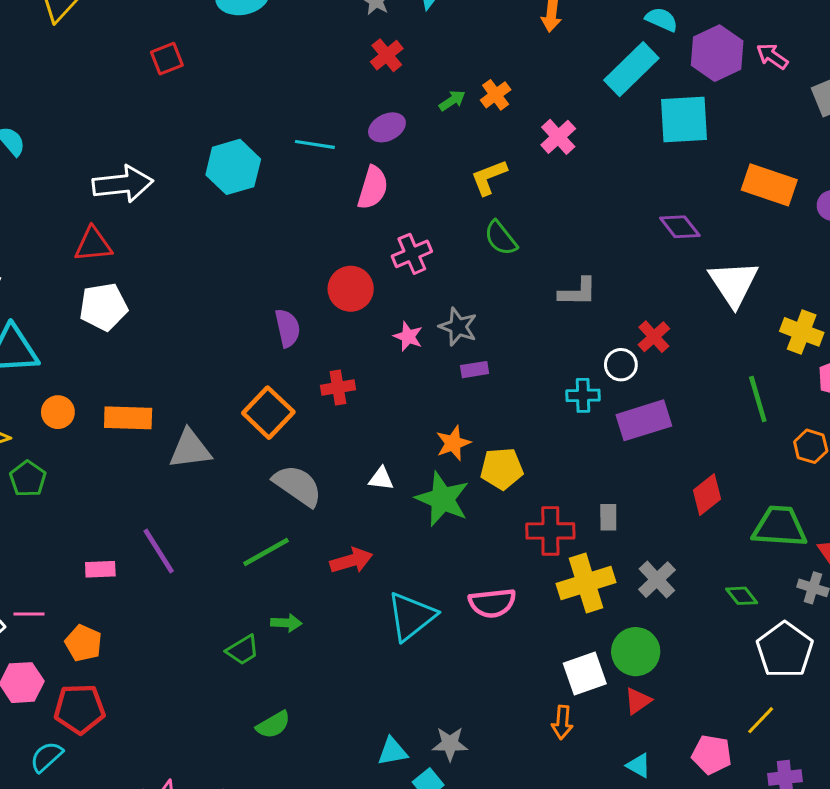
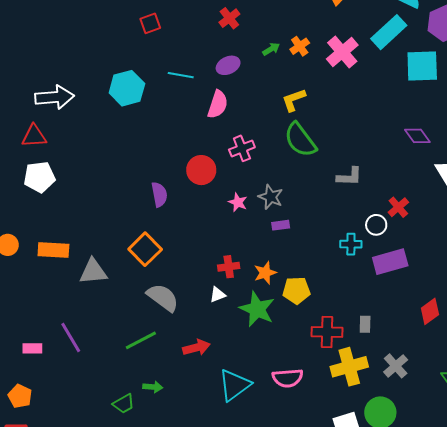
red square: (167, 59) -> (150, 23), moved
pink cross: (558, 137) -> (342, 52), moved, size x1.4
green semicircle: (501, 238) -> (300, 140), size x1.5
red cross: (338, 388) -> (229, 267), moved
white triangle: (381, 479) -> (217, 295), turned -30

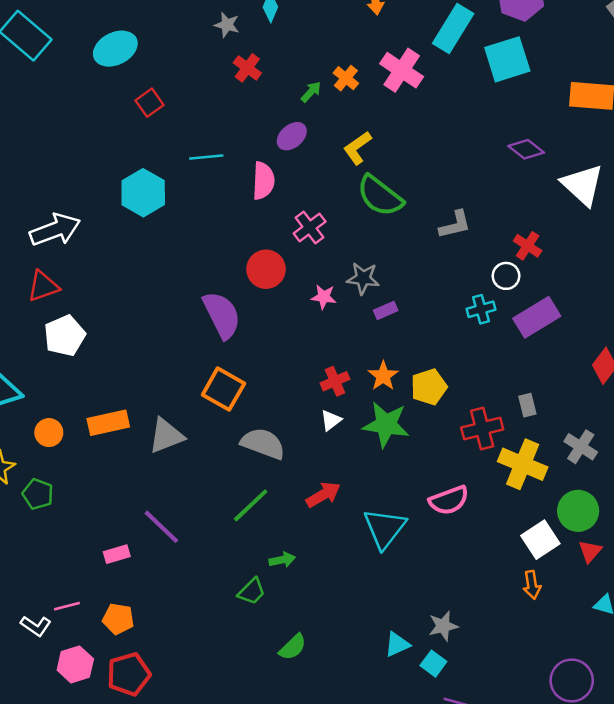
purple ellipse: (228, 65) -> (292, 136), moved
purple semicircle: (159, 194) -> (222, 315), size x1.5
yellow cross: (349, 367) -> (523, 464), turned -36

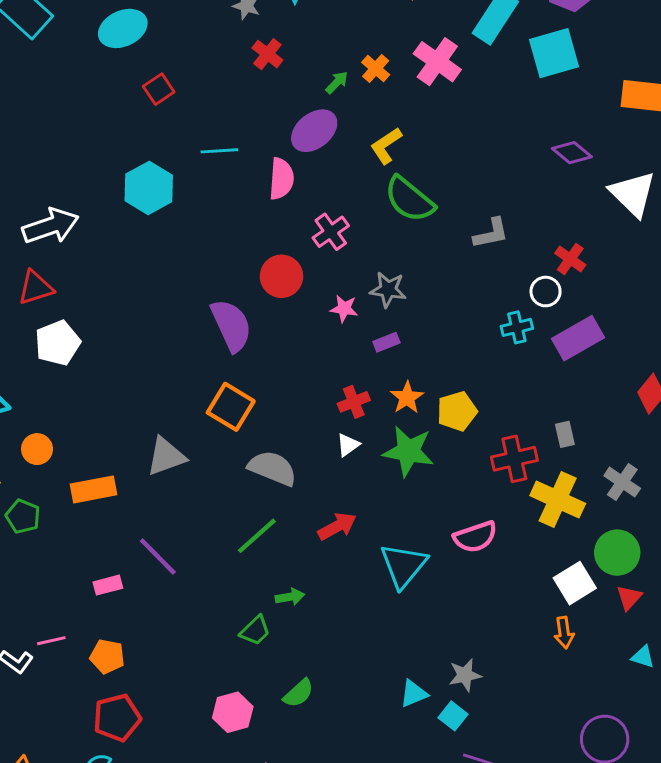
purple ellipse: (292, 136) -> (314, 131), size x1.4
purple rectangle: (386, 310) -> (386, 342), moved
orange rectangle: (108, 423) -> (93, 489), moved
pink hexagon: (75, 664) -> (233, 712), moved

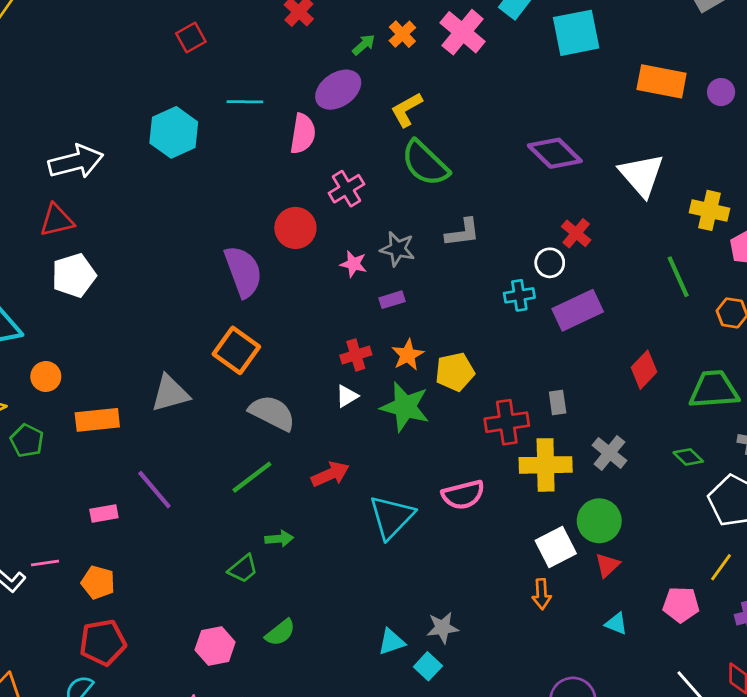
purple diamond: (572, 153) -> (555, 153), moved, size x1.4
gray L-shape: (491, 233) -> (463, 233), moved
yellow cross: (558, 499) -> (546, 465), turned -30

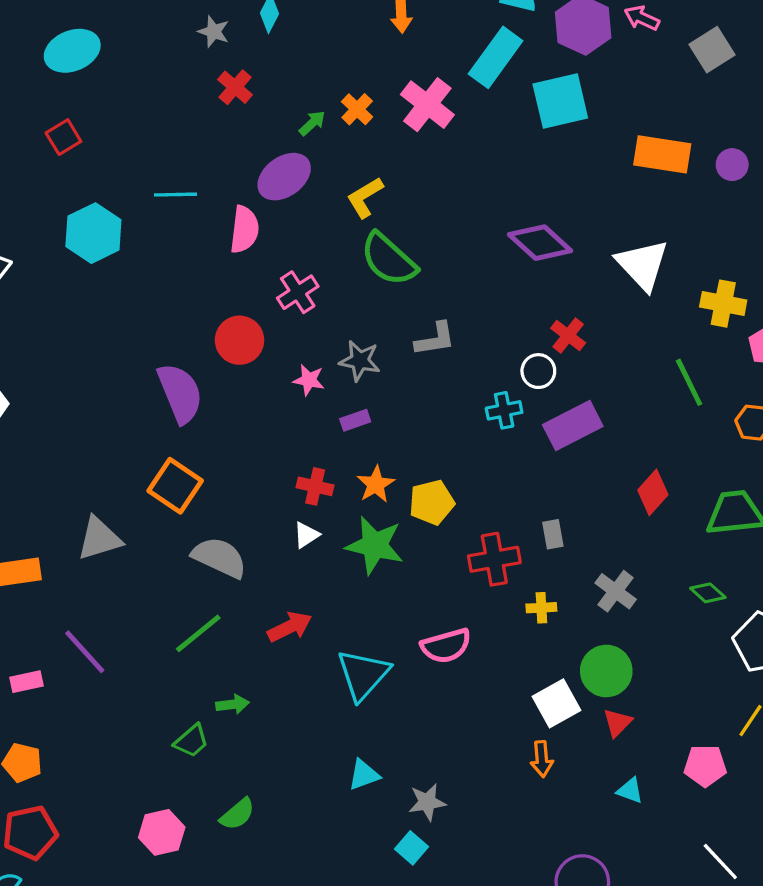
red square: (191, 38) -> (63, 137), moved
red cross: (356, 355) -> (315, 486), turned 32
yellow cross: (546, 465) -> (541, 608), size x0.5
cyan triangle: (391, 642) -> (364, 775), moved

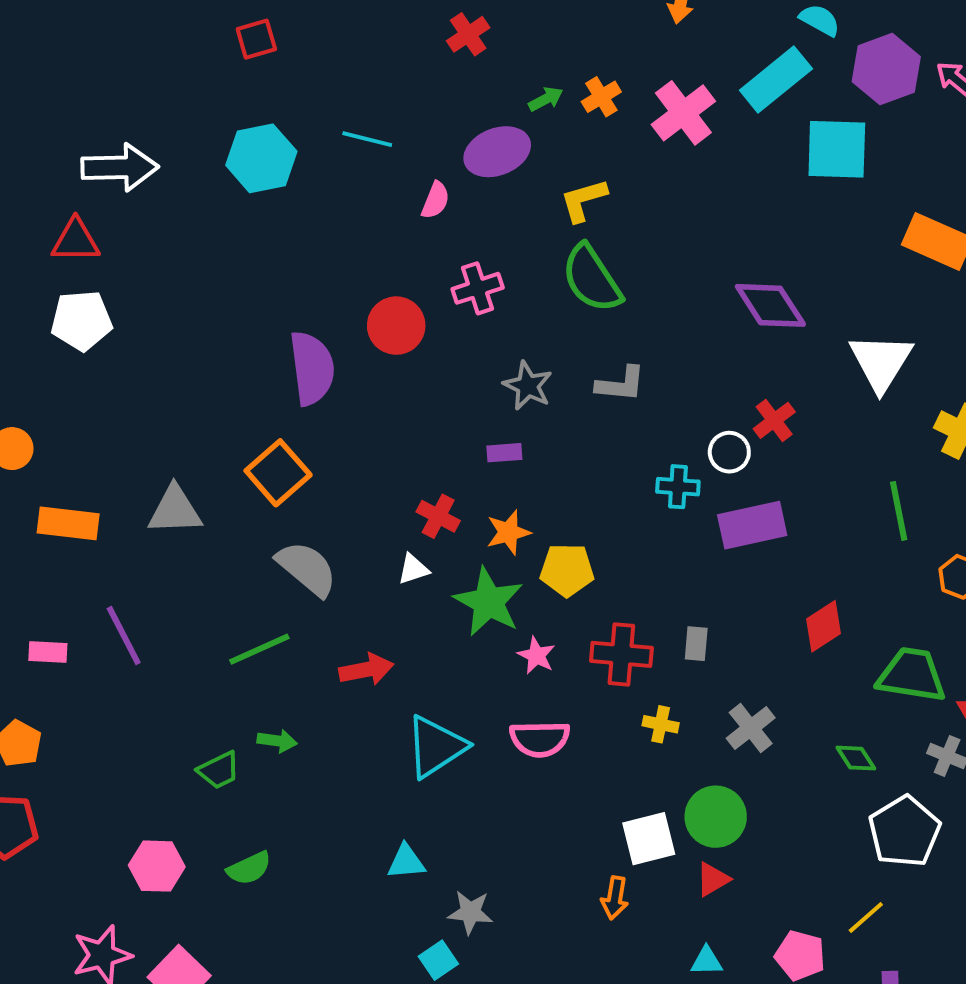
pink semicircle: (244, 230) -> (436, 200), size x0.7
pink star: (309, 380) -> (536, 655), moved
cyan triangle: (630, 791) -> (706, 961), turned -36

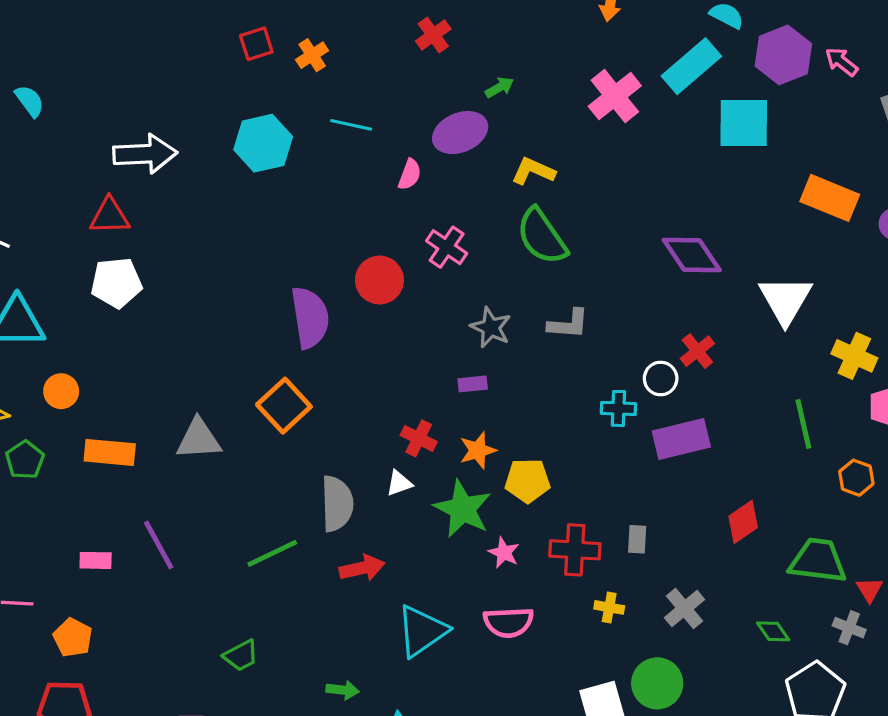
orange cross: (601, 97) -> (312, 55), moved
yellow L-shape: (583, 200) -> (533, 171), turned 42
pink cross: (478, 288) -> (447, 247), turned -36
gray semicircle: (307, 569) -> (337, 504), moved, turned 50
green arrow: (277, 741) -> (343, 690), moved

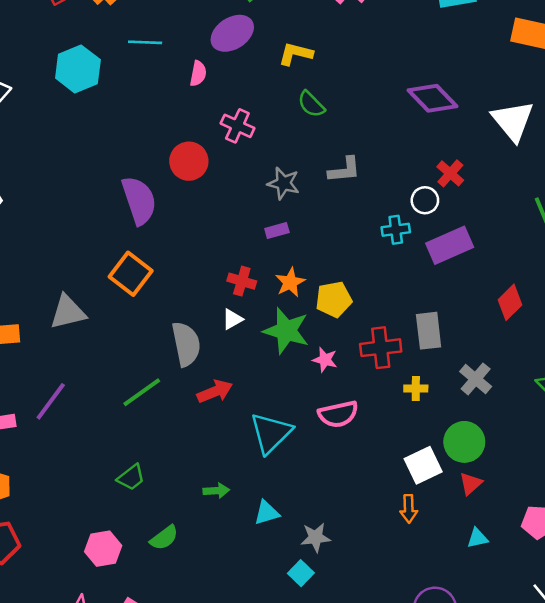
green semicircle: (542, 236) -> (311, 104), size x0.6
gray rectangle: (637, 539) -> (429, 331), size x1.6
purple line: (159, 545) -> (51, 401), turned 75

